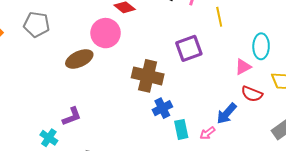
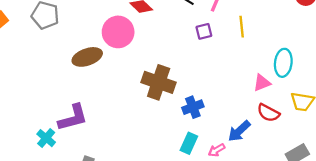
purple square: (189, 48) -> (204, 31), moved, size x0.6
blue cross: (162, 108) -> (193, 107), moved
purple L-shape: (72, 116) -> (73, 118), size x1.4
cyan rectangle: (181, 129) -> (189, 143), turned 30

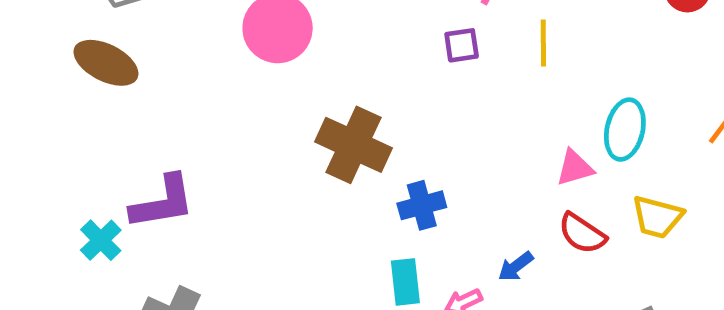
brown ellipse: (87, 57) -> (106, 63), moved, turned 40
blue arrow: (239, 131) -> (516, 266), size x0.7
cyan rectangle: (189, 143) -> (405, 282), turned -36

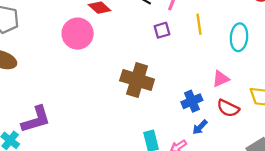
cyan ellipse: (625, 130) -> (239, 37), moved
brown cross: (353, 145) -> (137, 80), moved
blue cross: (422, 205) -> (192, 101), moved

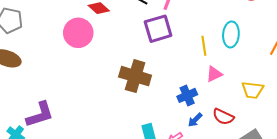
yellow line: (199, 24) -> (204, 46), moved
purple square: (162, 30) -> (158, 29), size x1.8
red semicircle: (228, 108) -> (223, 117), moved

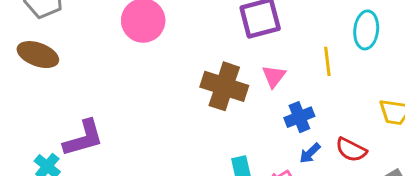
yellow line: (204, 46) -> (327, 61), moved
pink triangle: (214, 74) -> (274, 76), moved, turned -30

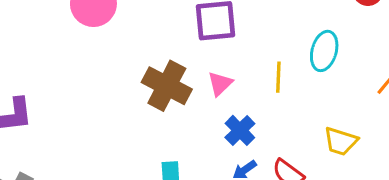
blue cross: (299, 117) -> (240, 130), turned -32

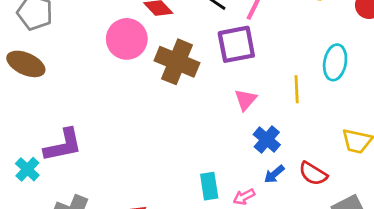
brown cross: (167, 86) -> (177, 62), moved

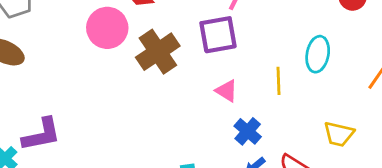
brown cross: (177, 62) -> (158, 52), turned 33
pink triangle: (245, 100) -> (227, 91), turned -40

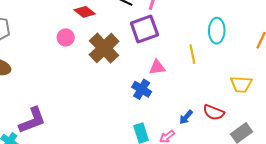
pink circle: (107, 28) -> (66, 37), size x0.6
pink triangle: (227, 91) -> (157, 67), turned -30
blue cross: (248, 131) -> (142, 89), moved

